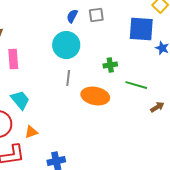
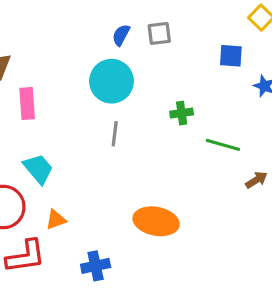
blue square: (141, 29) -> (231, 56), size x0.6
orange ellipse: (95, 96) -> (156, 221), moved

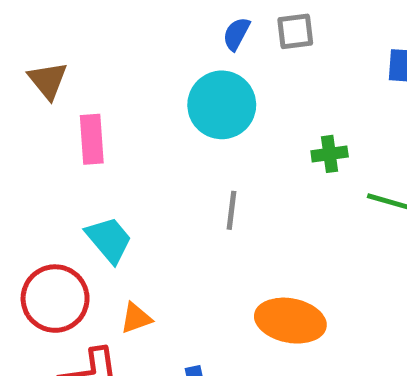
gray line: (115, 134) -> (232, 210), moved

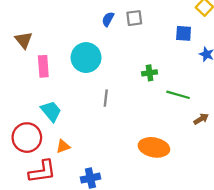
cyan circle: (222, 105) -> (86, 58), moved
orange ellipse: (290, 321) -> (154, 147), moved

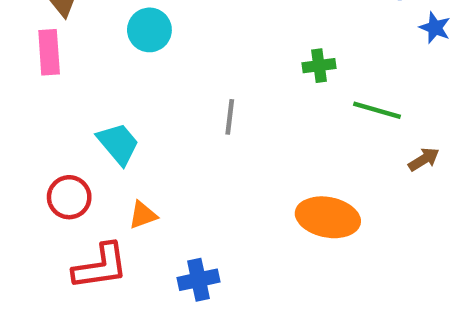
cyan circle: (86, 58) -> (149, 30), moved, size x0.7
pink rectangle: (43, 66) -> (49, 52), moved
red circle: (27, 138) -> (69, 197), size x0.7

